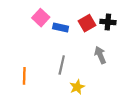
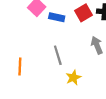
gray line: (62, 65) -> (58, 55), turned -30

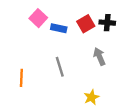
yellow star: (73, 78) -> (91, 97), moved

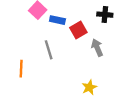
red square: (86, 24) -> (78, 30), moved
gray line: (60, 67) -> (49, 50), moved

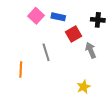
blue rectangle: (57, 20) -> (58, 17), moved

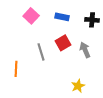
blue rectangle: (58, 17) -> (62, 17), moved
red square: (73, 34) -> (63, 43), moved

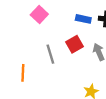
blue rectangle: (62, 17) -> (83, 19), moved

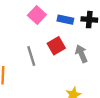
pink square: (39, 15) -> (37, 15), moved

